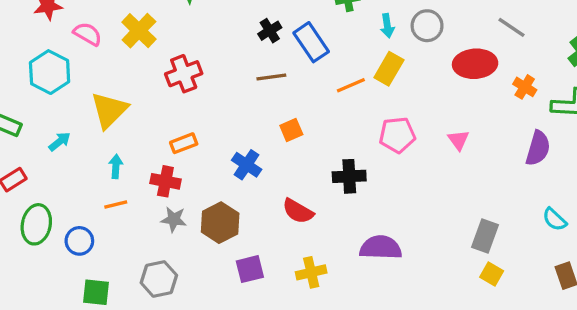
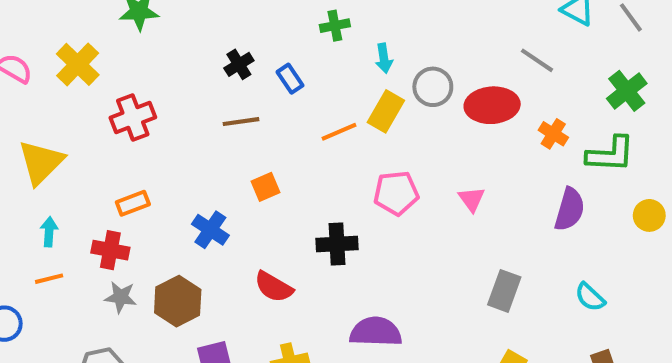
gray circle: (427, 26) -> (433, 87), moved
blue rectangle: (311, 42) -> (290, 79), size x0.6
gray rectangle: (485, 236) -> (504, 291), moved

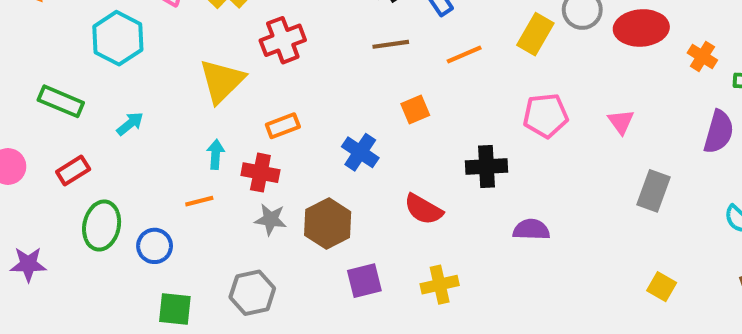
orange line: (339, 132) -> (464, 54), moved
yellow triangle: (41, 162) -> (222, 81), moved
cyan arrow: (49, 232) -> (216, 154), moved
gray rectangle: (504, 291) -> (654, 191), moved
purple semicircle: (376, 332) -> (531, 230), moved, size x0.7

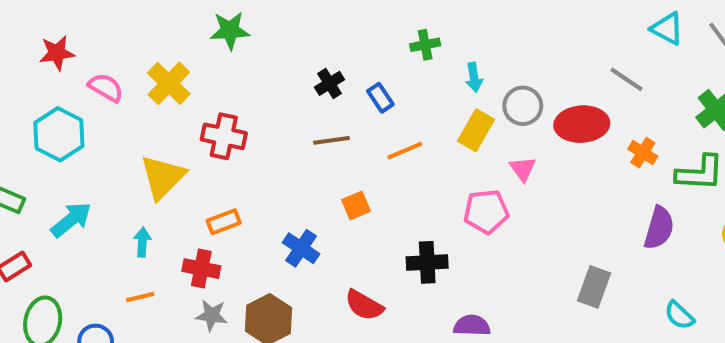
red cross: (283, 40) -> (224, 136), turned 33
pink triangle: (621, 122) -> (523, 169), moved
cyan arrow: (130, 124) -> (71, 220), size x1.5
cyan arrow: (216, 154) -> (142, 242), moved

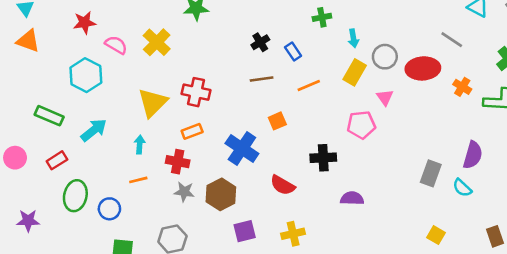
red cross: (224, 136) -> (196, 92), moved
purple semicircle: (659, 228) -> (473, 155), moved
blue cross: (301, 248) -> (242, 148), size x1.4
cyan semicircle: (679, 315) -> (462, 188), moved

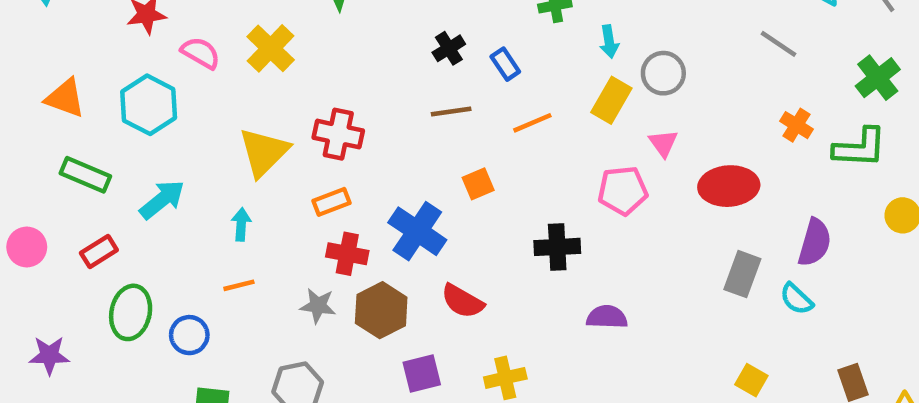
orange triangle: (28, 41) -> (65, 98), moved
red ellipse: (423, 68) -> (729, 186), moved
red cross: (178, 162) -> (347, 254), moved
red semicircle: (283, 185) -> (462, 301), moved

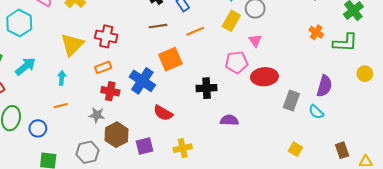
orange square: (478, 184) -> (170, 59), size x1.6
red ellipse: (729, 186) -> (264, 77), moved
brown hexagon: (381, 310) -> (117, 135), moved

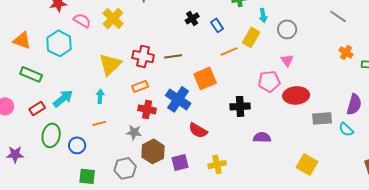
yellow rectangle: (231, 21) -> (251, 37), moved
brown line: (158, 26) -> (173, 56), moved
cyan arrow: (25, 66) -> (63, 98), moved
gray rectangle: (291, 101) -> (322, 118), turned 66
yellow square: (295, 149) -> (307, 164), moved, size x1.5

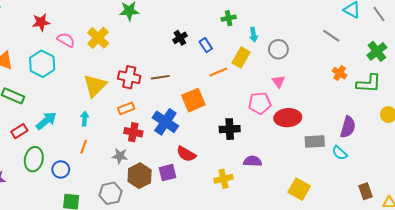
orange line: (99, 123) -> (84, 147), turned -56
purple square: (180, 162) -> (168, 173), moved
yellow cross: (217, 164) -> (223, 179), moved

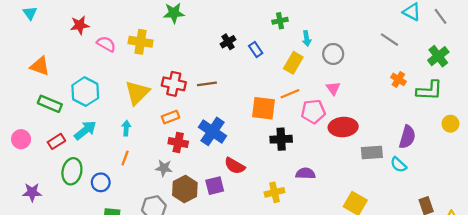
yellow cross: (98, 38) -> (141, 42), turned -35
cyan hexagon: (42, 64) -> (85, 92), moved
orange line: (218, 72) -> (290, 94), moved
orange square: (193, 100) -> (263, 108), moved, turned 30

